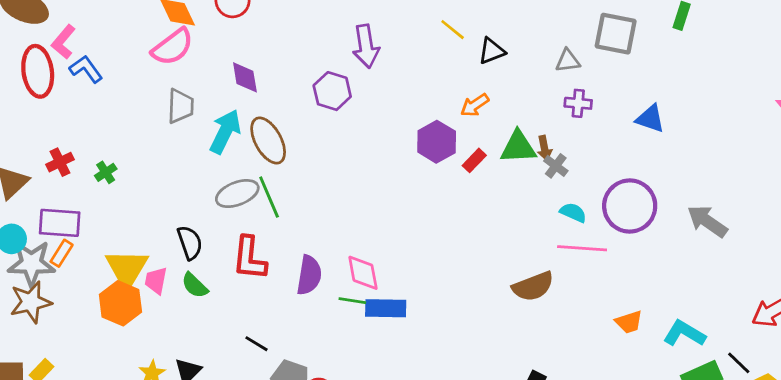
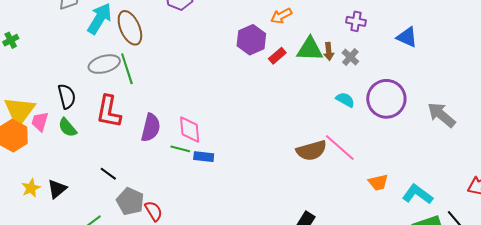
gray cross: (556, 166) -> (350, 57), moved
pink line: (582, 248) -> (340, 148), moved, turned 32
blue rectangle: (386, 308) -> (204, 157), size x0.7

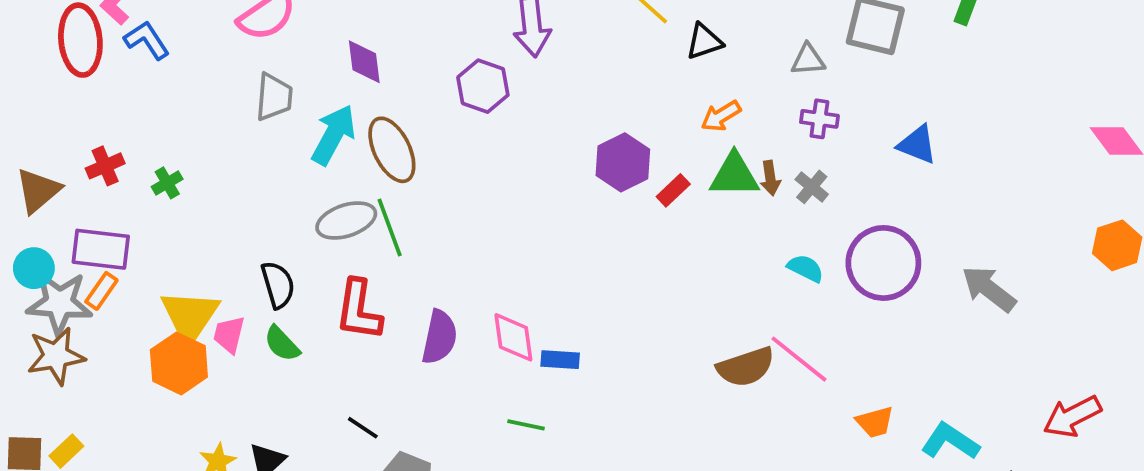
orange arrow: (281, 16) -> (721, 116), moved
green line: (180, 149) -> (526, 425), moved
blue rectangle: (204, 157) -> (560, 360), moved

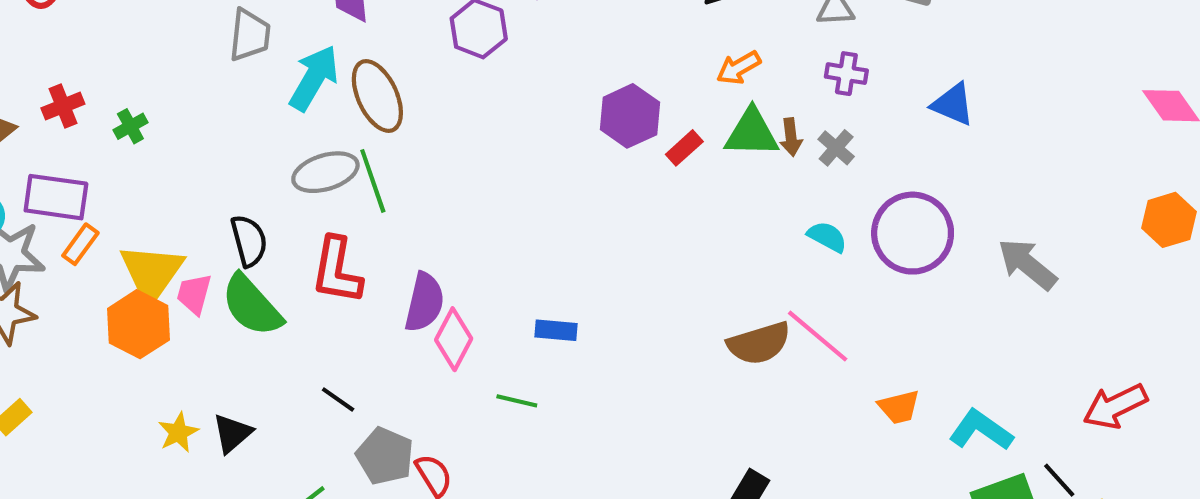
orange rectangle: (101, 291) -> (80, 244), moved
pink diamond: (513, 337) -> (454, 339), moved, turned 34
green semicircle: (282, 344) -> (252, 305), size x1.6

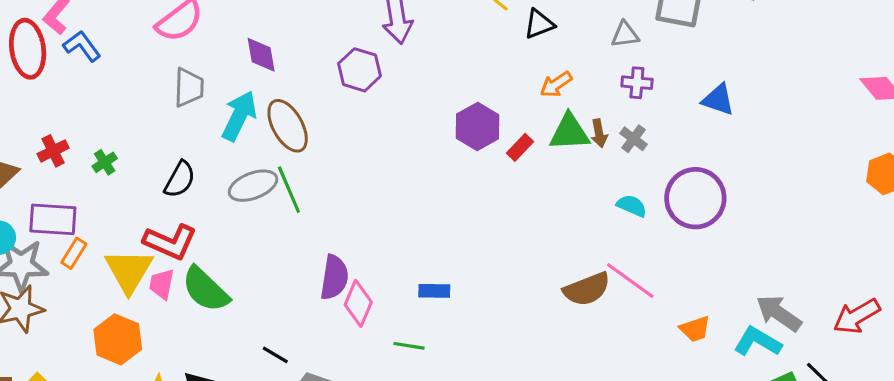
black semicircle: (249, 241) -> (180, 179), moved, turned 48
gray arrow: (1027, 264) -> (779, 313), moved
red L-shape: (337, 271) -> (170, 242), moved, turned -72
orange hexagon: (138, 324) -> (118, 339), moved

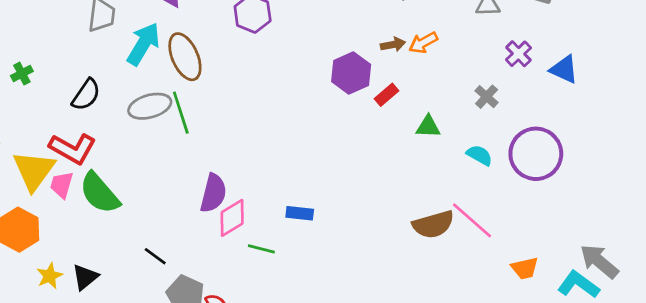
purple cross: (637, 83) -> (518, 54), moved, turned 36
green triangle: (569, 132) -> (428, 127), moved, size x0.7
brown arrow: (599, 133) -> (393, 45), moved, turned -95
pink diamond: (358, 303) -> (232, 218), turned 30
green line: (409, 346) -> (261, 249), moved

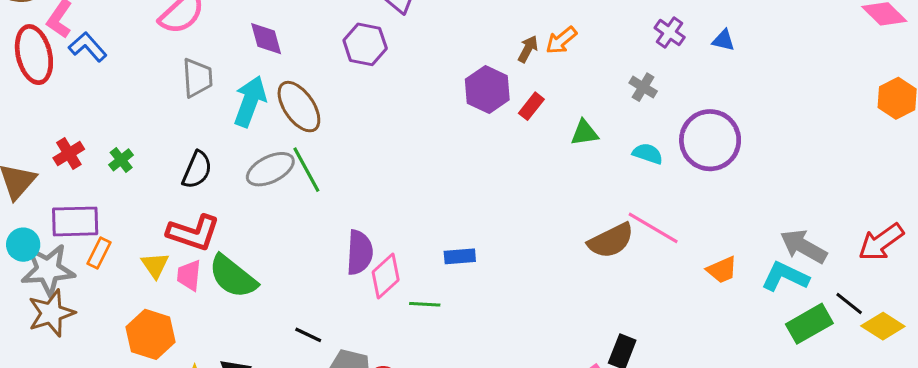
brown arrow: (393, 45) -> (528, 49), turned -40
blue triangle: (564, 69) -> (723, 40), size x0.7
yellow triangle: (34, 170) -> (155, 265), size x0.6

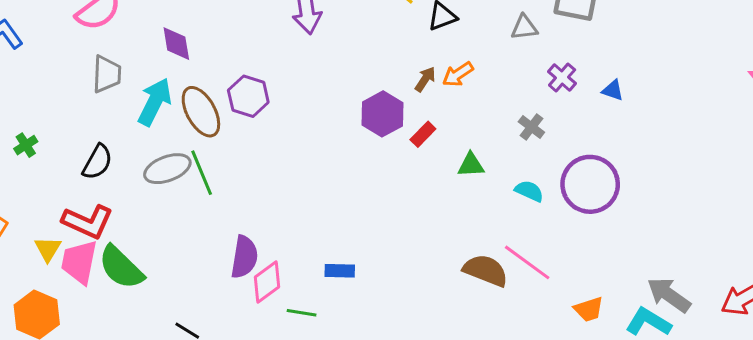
purple hexagon: (365, 44) -> (248, 96), moved
brown semicircle: (611, 241) -> (486, 270), turned -138
pink trapezoid: (189, 275) -> (79, 262), size x1.5

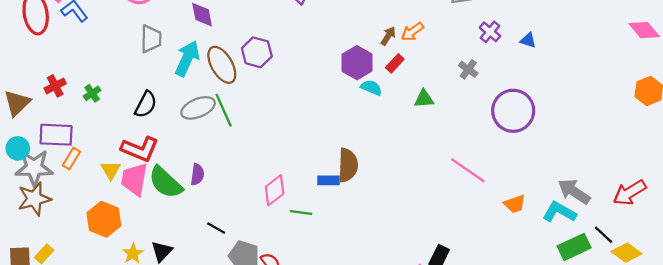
red rectangle: (423, 134) -> (395, 63), moved
cyan semicircle: (529, 191) -> (371, 88), moved
purple semicircle: (244, 257) -> (197, 174), moved, size x0.7
brown semicircle: (486, 270) -> (348, 165), moved, turned 72

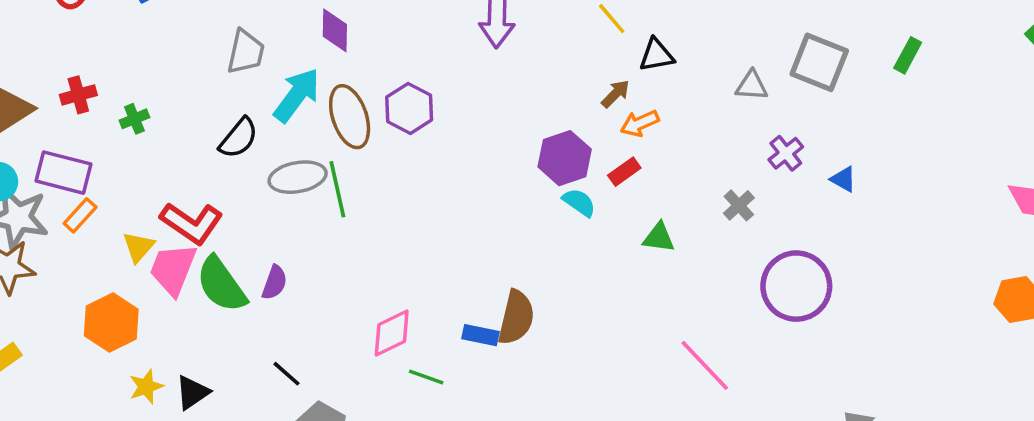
orange arrow: (412, 32) -> (640, 123), moved
brown arrow: (388, 36) -> (616, 94), moved
black semicircle: (146, 104) -> (239, 138), moved

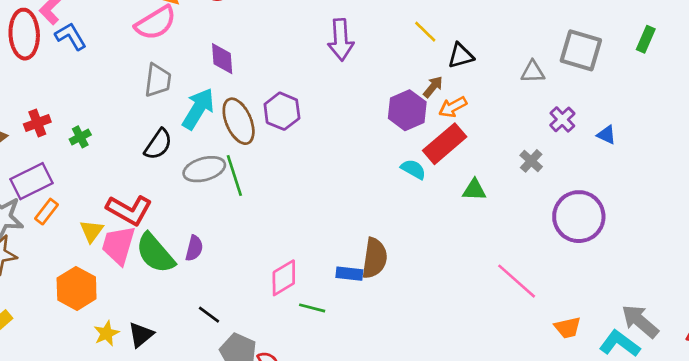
purple hexagon: (565, 158) -> (407, 110), moved
red rectangle: (624, 172) -> (445, 144), size x1.8
purple rectangle: (64, 173) -> (32, 181), turned -36

